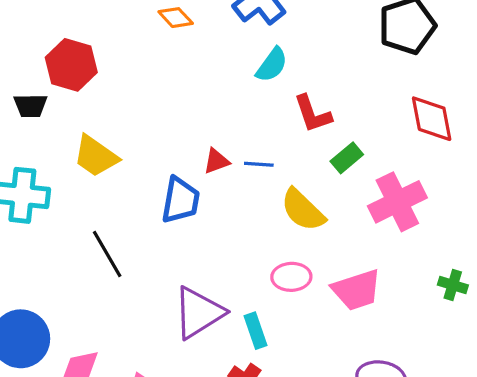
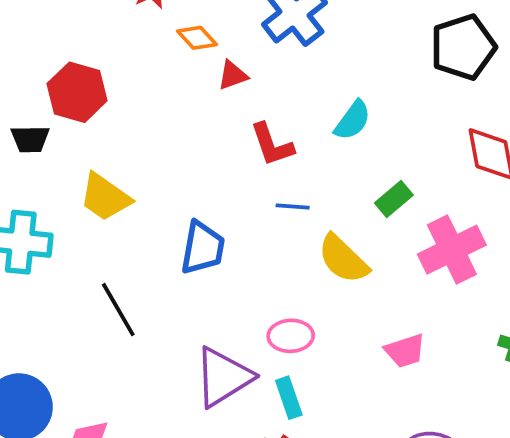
cyan semicircle: (272, 65) -> (353, 120), moved
red L-shape: (313, 114) -> (272, 145), moved
red triangle: (216, 161) -> (233, 75), moved
pink ellipse: (291, 277) -> (291, 336), moved
pink trapezoid: (357, 290) -> (405, 351), size x0.7

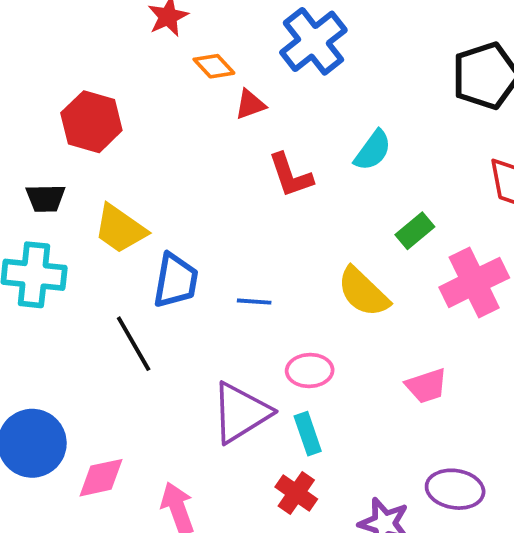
black trapezoid: (30, 139) -> (45, 198), moved
blue line: (293, 206) -> (254, 302), moved
blue trapezoid: (203, 248) -> (176, 281), moved

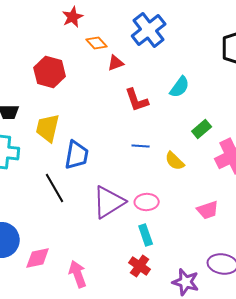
red hexagon: (91, 122) -> (50, 72), moved
yellow trapezoid: (120, 229) -> (48, 128), turned 68
yellow semicircle: (363, 292) -> (175, 161), size x0.7
blue line: (254, 302) -> (141, 146), moved
purple triangle: (241, 413) -> (109, 202), moved

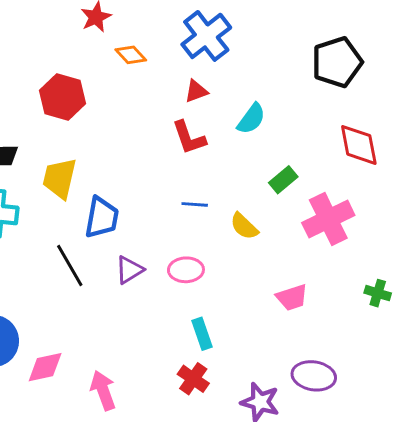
red triangle: (116, 63) -> (196, 91), moved
purple triangle: (109, 202) -> (129, 270), moved, size x0.6
pink ellipse: (147, 202) -> (186, 270), moved

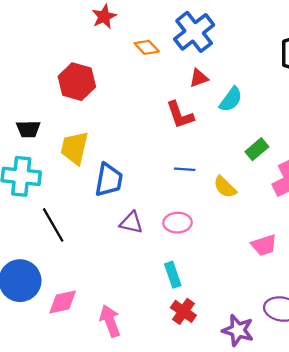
orange diamond: (131, 55) -> (147, 47), moved
red triangle: (196, 91) -> (199, 78), moved
black line: (70, 265) -> (53, 225), moved
purple triangle: (129, 270) -> (131, 223), turned 45
cyan rectangle: (202, 334) -> (173, 275), moved

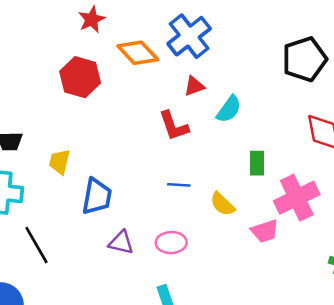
orange diamond: (147, 47) -> (138, 53), size x1.5
red hexagon: (77, 82) -> (80, 77), moved
yellow trapezoid: (74, 148) -> (60, 162), size x0.7
green rectangle: (257, 149) -> (257, 163), turned -50
pink trapezoid: (264, 245) -> (265, 231), moved

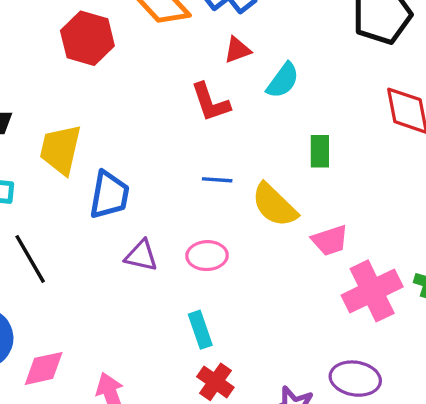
yellow trapezoid: (60, 162) -> (60, 149), size x1.5
pink cross: (297, 198) -> (372, 291), moved
yellow semicircle: (222, 204) -> (274, 205), size x1.4

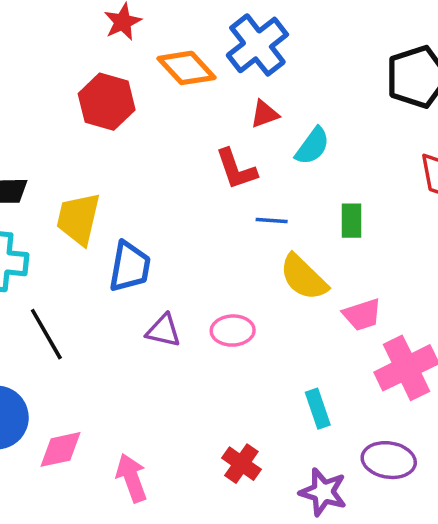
blue line: (217, 180) -> (272, 221), moved
cyan rectangle: (200, 330) -> (318, 409), moved

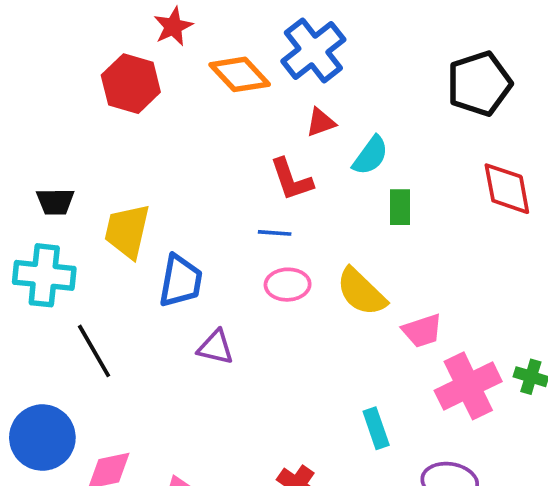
red hexagon: (107, 102) -> (131, 84), moved
blue line: (272, 221) -> (275, 233), moved
green rectangle: (351, 221) -> (400, 207), moved
pink ellipse: (233, 331) -> (288, 285), moved

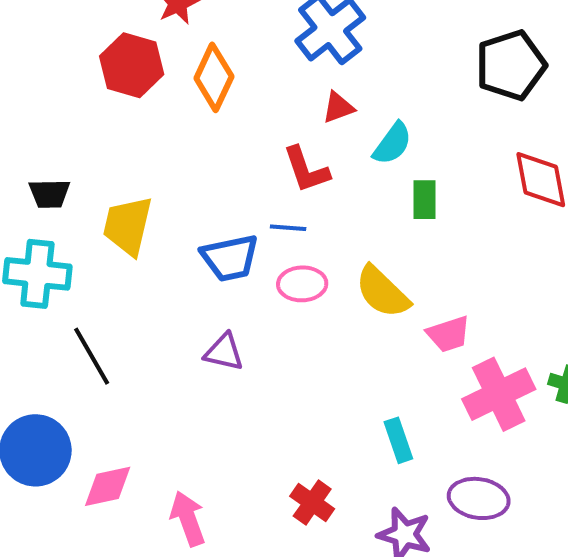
orange diamond: (240, 74) -> (214, 77), moved, turned 68
blue trapezoid: (181, 281) -> (230, 258), moved, turned 68

